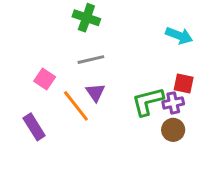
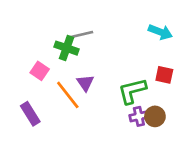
green cross: (86, 18) -> (66, 48), moved
gray line: (91, 60) -> (81, 35), moved
purple cross: (173, 103) -> (139, 116), moved

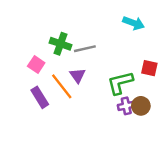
cyan arrow: (160, 32) -> (134, 23), moved
gray line: (81, 35) -> (85, 49), moved
purple rectangle: (30, 114) -> (40, 97), moved

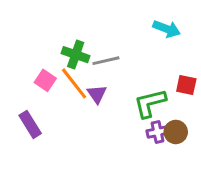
orange line: (62, 86) -> (74, 83), moved
purple rectangle: (40, 97) -> (30, 124), moved

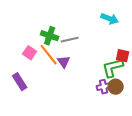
green L-shape: (150, 103) -> (113, 68), moved

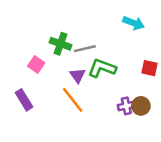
orange line: (49, 55) -> (73, 100), moved
green L-shape: (113, 68) -> (102, 68), moved, turned 35

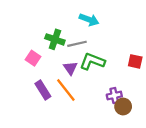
cyan arrow: (134, 23) -> (89, 20), moved
purple rectangle: (24, 100) -> (43, 90), moved
brown circle: (141, 106) -> (123, 106), moved

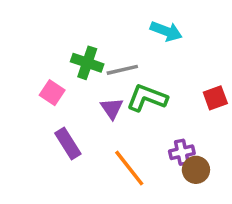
cyan arrow: (89, 20) -> (166, 31), moved
red square: (135, 61) -> (215, 98), turned -32
orange line: (66, 90) -> (129, 168), moved

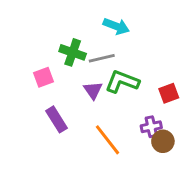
cyan arrow: (166, 31) -> (116, 26), moved
pink square: (52, 93) -> (43, 77), turned 36
red square: (215, 98) -> (169, 93), moved

